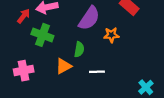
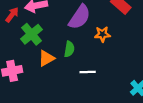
green cross: (42, 35) -> (32, 34), turned 30
orange triangle: (64, 66) -> (46, 58), moved

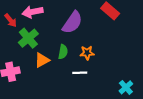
red arrow: (12, 15) -> (11, 20), turned 104
orange star: (102, 34) -> (87, 53), moved

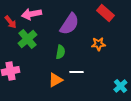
orange star: (87, 53) -> (98, 44), moved
orange triangle: (42, 60) -> (55, 80), moved

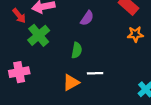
purple semicircle: (69, 24) -> (87, 18), size x0.6
orange star: (98, 44) -> (135, 34), moved

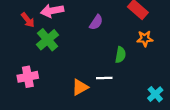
green semicircle: (77, 50) -> (120, 55), moved

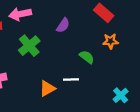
green cross: (48, 40) -> (29, 46), moved
green semicircle: (120, 55) -> (87, 57), turned -63

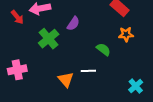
purple semicircle: (63, 25) -> (73, 24), moved
orange triangle: (47, 89) -> (66, 80), turned -42

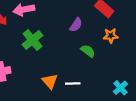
purple semicircle: (73, 24) -> (76, 25), moved
white line: (88, 71) -> (73, 83), moved

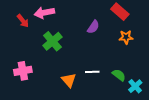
green semicircle: (88, 51) -> (119, 75), moved
white line: (73, 83) -> (92, 72), moved

